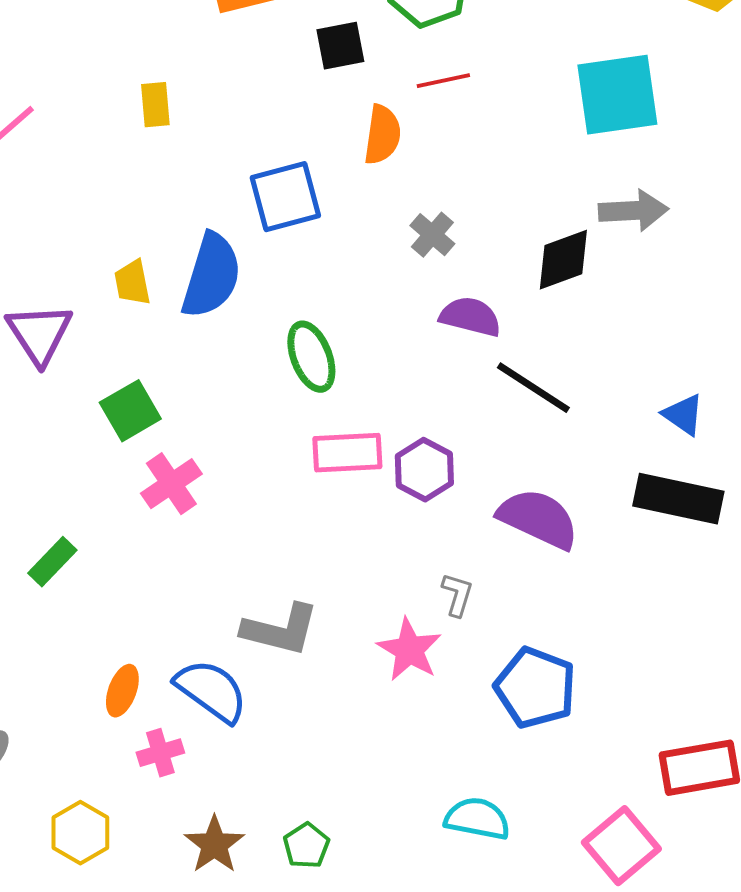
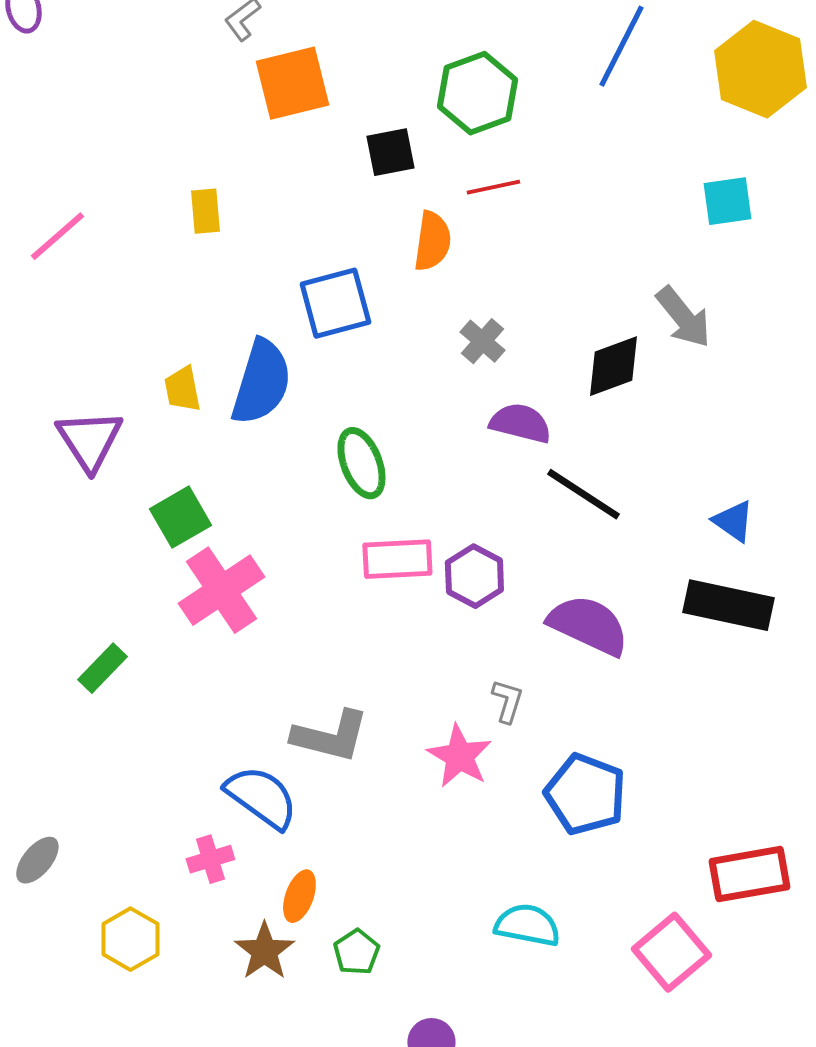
cyan square: (617, 95) -> (727, 201), moved, size x0.6
gray arrow: (633, 211) -> (683, 317), turned 54
pink cross: (171, 484) -> (221, 590), size x1.4
orange ellipse: (122, 691) -> (299, 896), moved

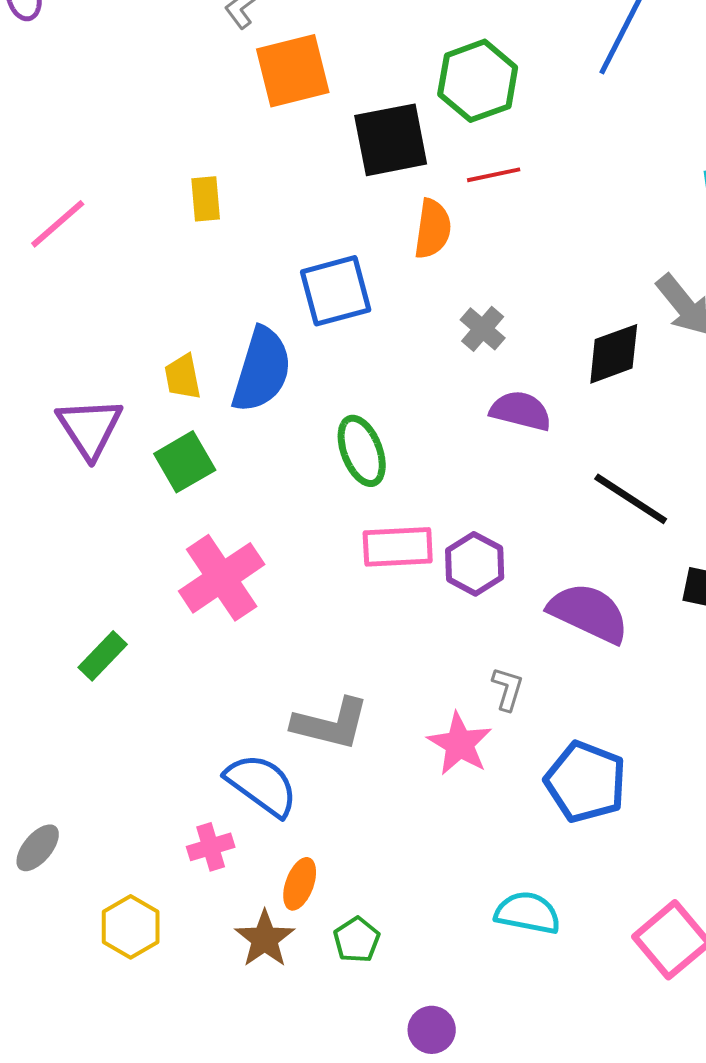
black square: (390, 152) -> (391, 140), size x1.5
black line: (583, 494) -> (631, 499), moved
green square: (180, 517) -> (185, 462), moved

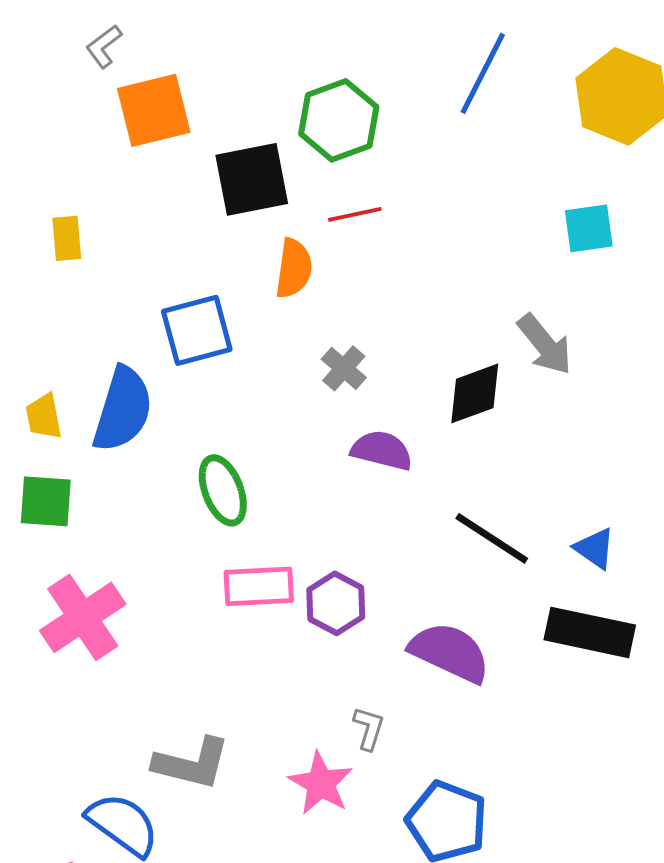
green square: (185, 462) -> (46, 501), turned 34

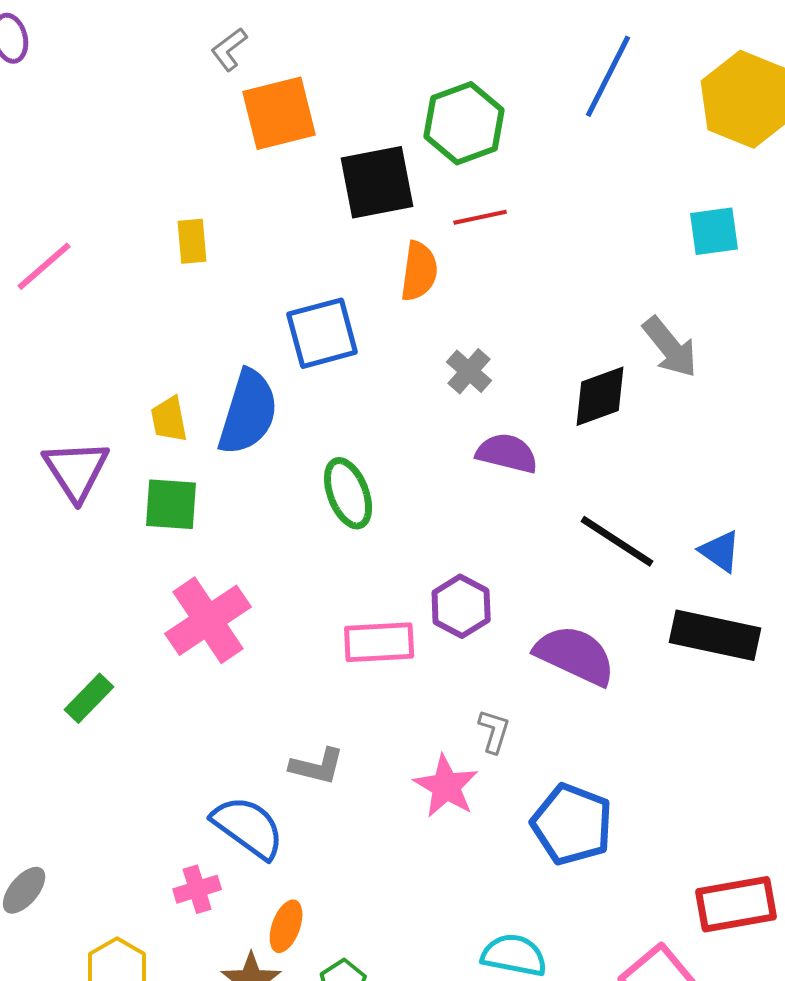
pink rectangle: (259, 586) -> (379, 642), moved
gray L-shape: (192, 763) -> (317, 766), size x0.7

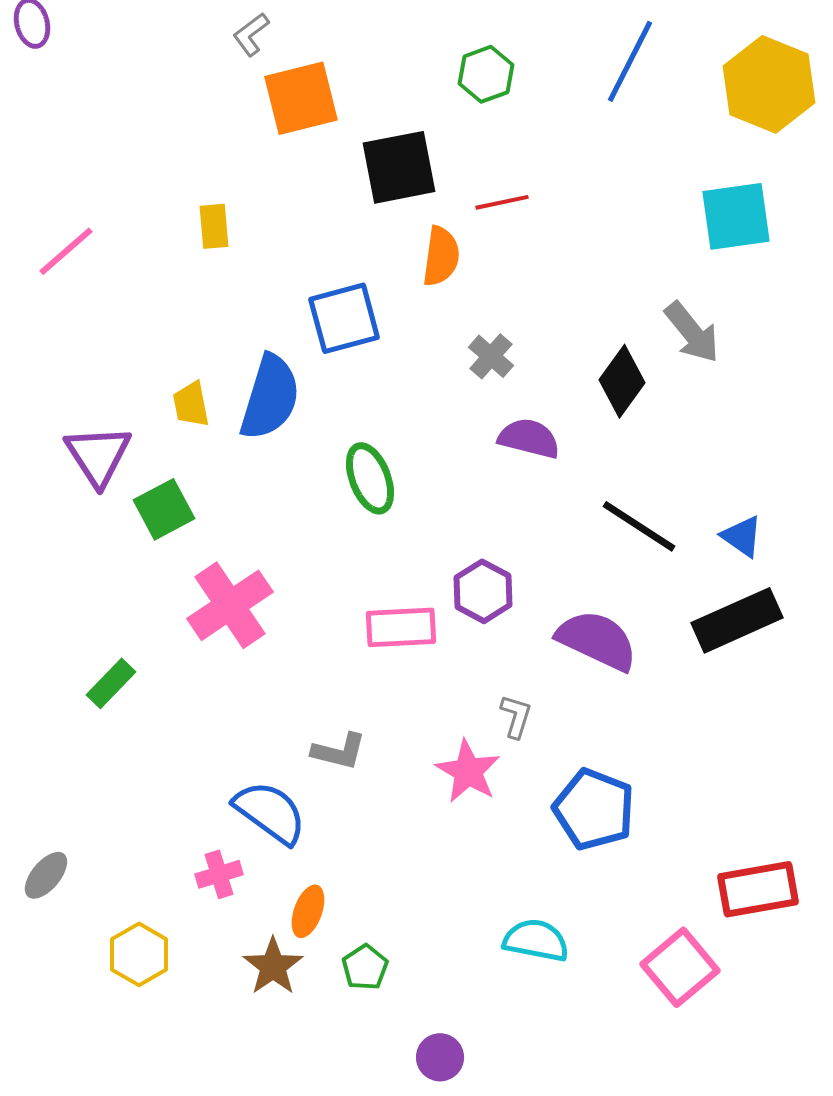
green hexagon: (464, 123) -> (486, 74), moved, size x0.7
cyan square: (714, 231) -> (736, 216), size x1.4
black diamond: (600, 396) -> (622, 381), turned -34
green square: (171, 504) -> (164, 509), moved, turned -32
black rectangle: (715, 635) -> (737, 620), turned -36

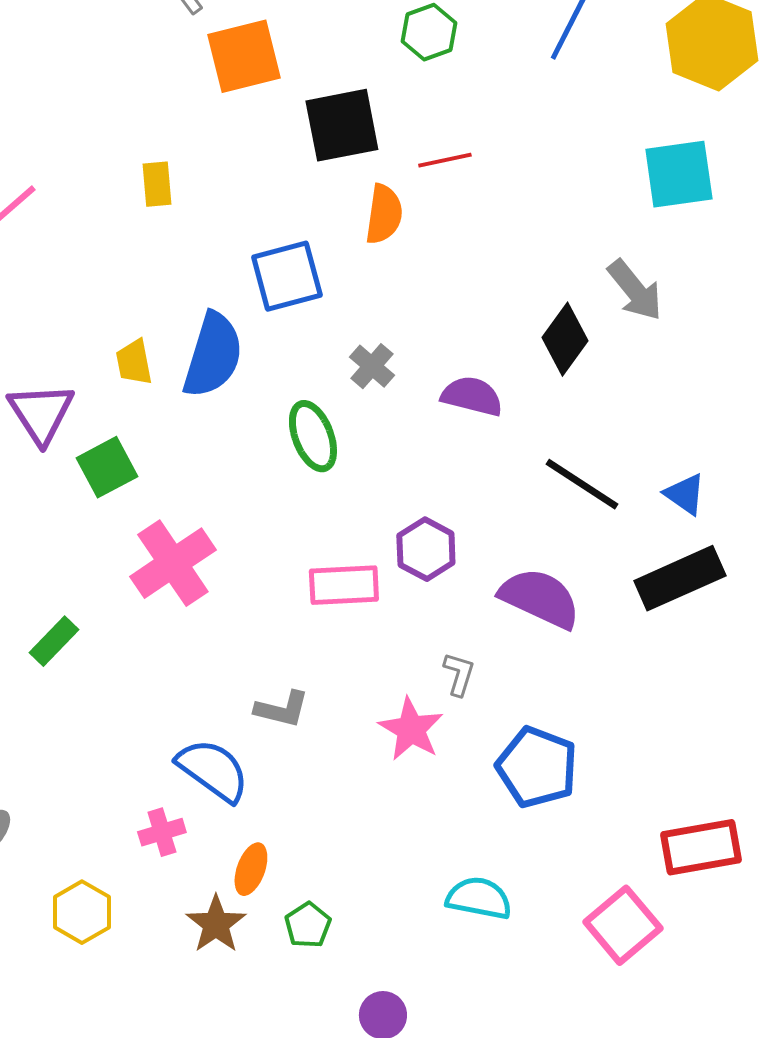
gray cross: (491, 356) -> (372, 366), moved

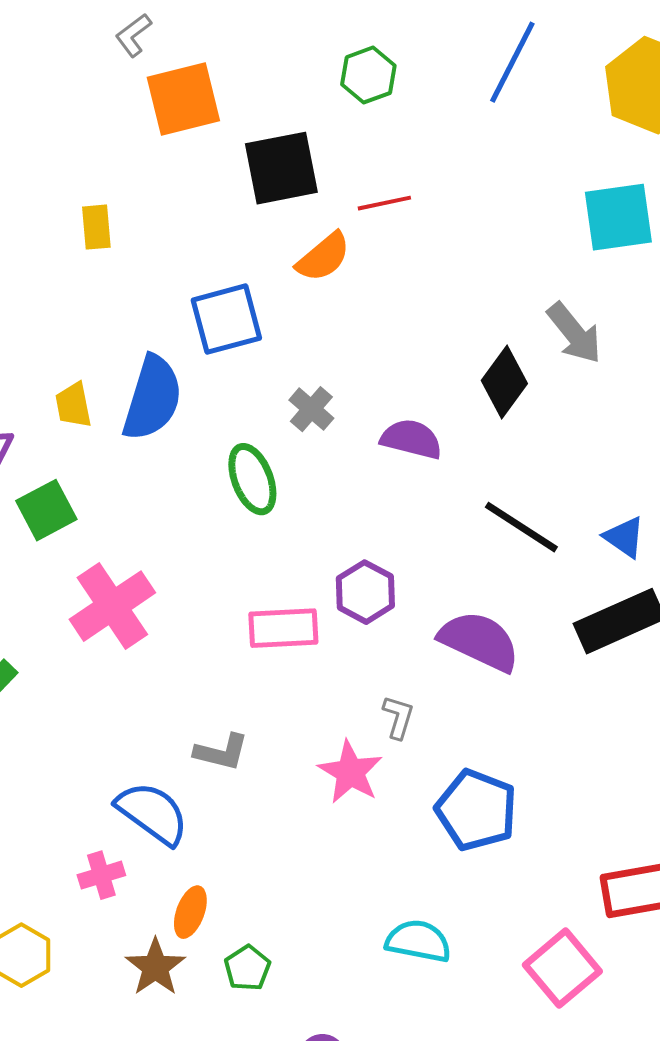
orange semicircle: (384, 214) -> (323, 257), turned 42

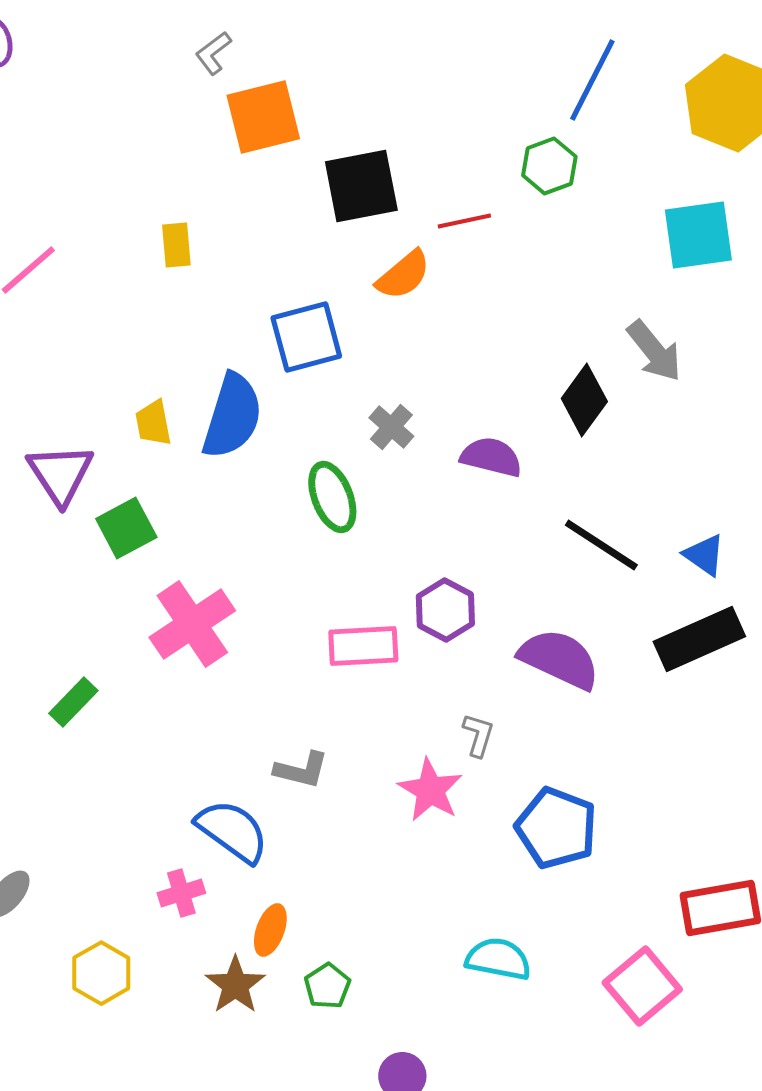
green hexagon: (368, 75) -> (549, 166), moved

